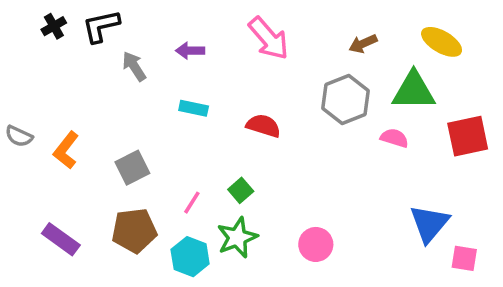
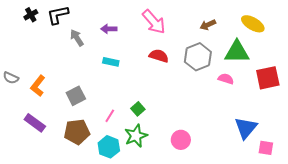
red semicircle: (263, 126) -> (159, 56), moved
purple rectangle: (61, 239) -> (35, 123), moved

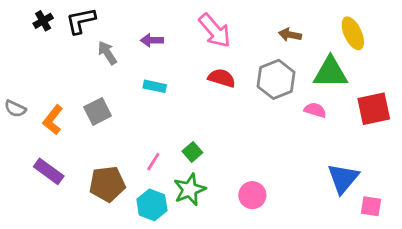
yellow ellipse: (253, 24) -> (353, 33), turned 35
brown arrow: (208, 25) -> (290, 35), turned 35
gray square: (76, 96) -> (98, 111), moved

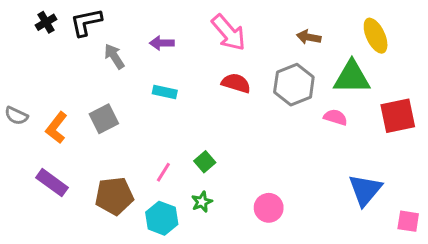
green star: (190, 190) -> (202, 202), size x0.6
pink square: (371, 206) -> (408, 221), moved

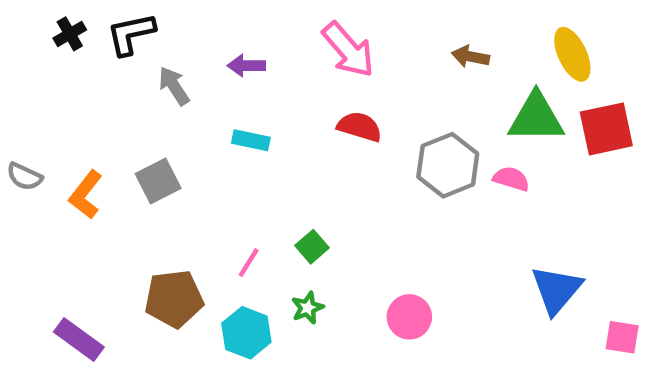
gray hexagon: (294, 85) -> (448, 165), moved
red square: (398, 116) -> (606, 129), moved
purple rectangle: (52, 183) -> (79, 340), moved

